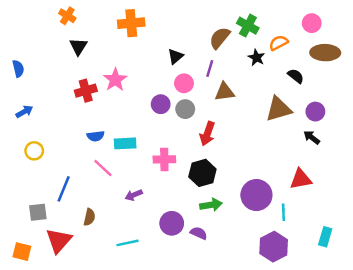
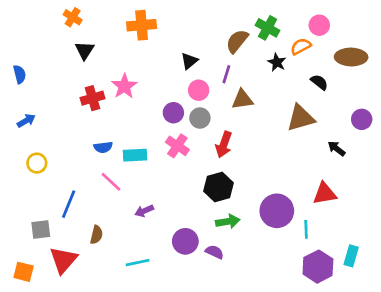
pink circle: (312, 23) -> (319, 25), moved
purple circle: (315, 112) -> (362, 119), moved
pink cross: (164, 159) -> (177, 146), moved, turned 35
purple hexagon: (274, 247) -> (318, 267), moved

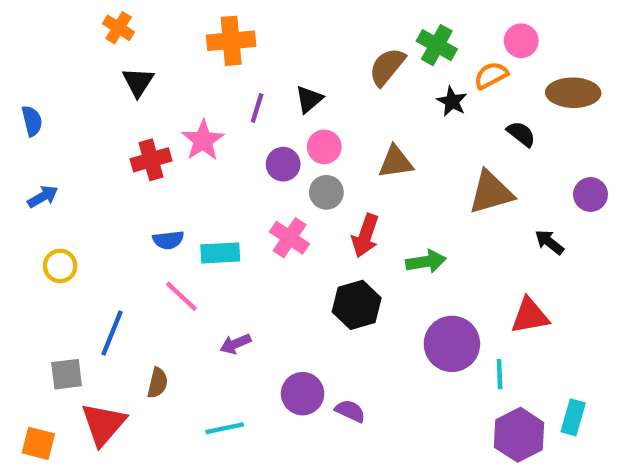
purple line: (226, 74) -> (257, 108), moved
purple circle: (173, 113) -> (283, 164), moved
green arrow: (228, 221) -> (426, 262), moved

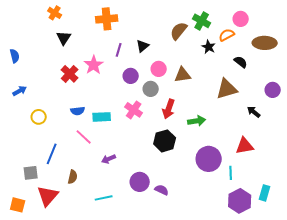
pink circle: (324, 147) -> (159, 69), moved
red cross: (151, 160) -> (70, 74), turned -30
yellow circle: (60, 266) -> (39, 117), moved

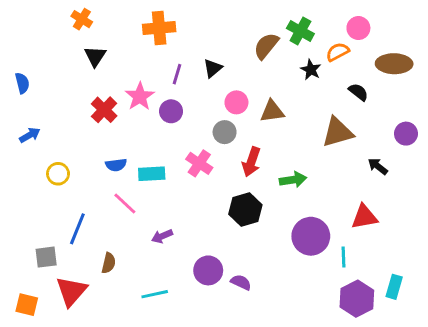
purple circle: (131, 76) -> (171, 111), moved

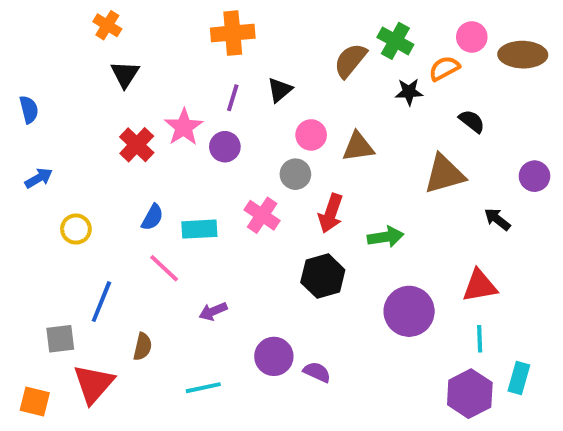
orange cross: (159, 28) -> (233, 33), moved
brown ellipse: (394, 64) -> (523, 55), moved
black star: (311, 70) -> (409, 92), turned -30
blue semicircle: (116, 165) -> (152, 217), turned -54
cyan line: (344, 257) -> (480, 339), moved

